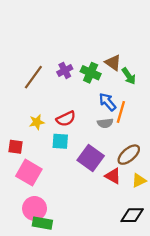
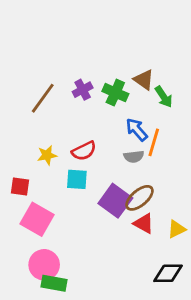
brown ellipse: (129, 155) -> (140, 198), moved

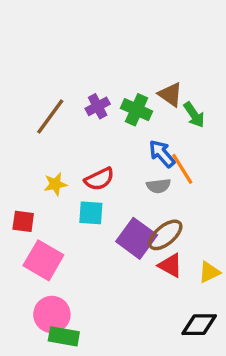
orange line: (154, 142) -> (182, 169), turned -48

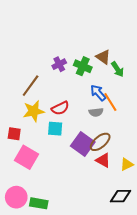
brown line: (50, 116) -> (31, 86), moved
yellow star: (55, 184) -> (34, 111), size x1.5
pink circle: (52, 314) -> (16, 197), moved

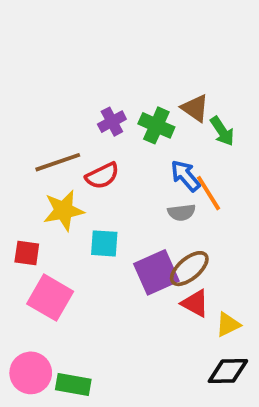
brown line: (31, 86) -> (58, 162), turned 35
red semicircle: (60, 108) -> (102, 176), moved
purple square: (83, 144) -> (156, 272), turned 30
yellow triangle: (127, 164) -> (228, 325), moved

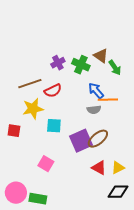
orange line: (209, 193) -> (108, 100), turned -60
pink square: (50, 298) -> (46, 164), moved, size x0.7
red triangle: (195, 303) -> (99, 168), moved

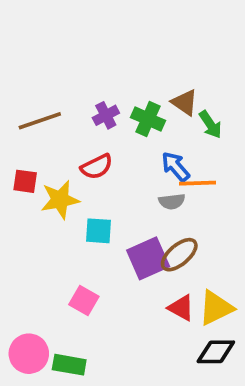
brown line: (30, 84) -> (40, 121), moved
red square: (14, 131) -> (25, 181), moved
yellow triangle: (118, 168) -> (216, 308), size x1.5

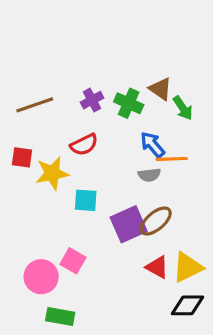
pink circle: (29, 354) -> (41, 277), moved

